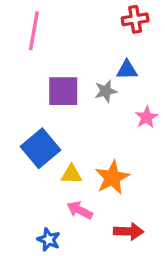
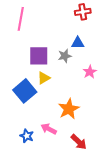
yellow triangle: (71, 174) -> (44, 78), moved, turned -32
red arrow: (129, 231) -> (79, 142), turned 42
blue star: (49, 240) -> (27, 136), moved

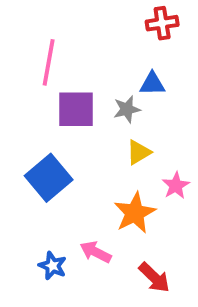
pink line: (21, 19) -> (49, 62), moved
pink star: (90, 72) -> (176, 186), moved
yellow triangle: (44, 78) -> (139, 152), moved

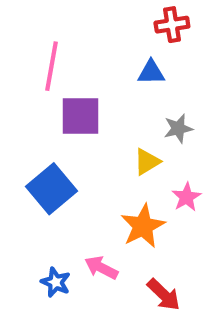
blue triangle: (152, 84) -> (151, 72), moved
gray star: (127, 109) -> (178, 128), moved

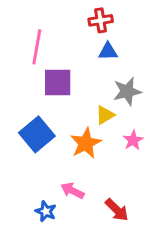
red cross: (172, 25) -> (101, 20), moved
gray star: (178, 128) -> (127, 91), size x1.4
orange star: (143, 226) -> (86, 143), moved
blue star: (56, 282) -> (46, 211), moved

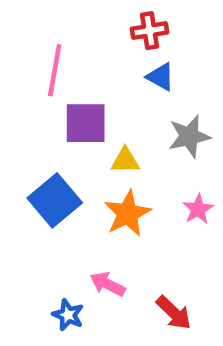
blue triangle: (108, 51) -> (161, 77), turned 30
yellow triangle: (105, 115) -> (125, 161), moved, turned 30

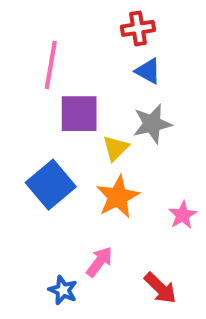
gray star: (189, 136) -> (152, 124), moved
yellow triangle: (125, 161) -> (116, 148), turned -44
pink star: (198, 209) -> (183, 215), moved
pink arrow: (108, 284) -> (99, 262), turned 100

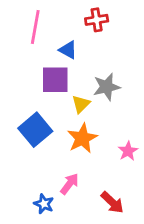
pink line: (51, 65) -> (35, 27), moved
blue triangle: (148, 71) -> (68, 50), moved

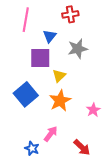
blue triangle: (68, 50) -> (50, 36), turned 40
gray star: (107, 87) -> (78, 49), moved

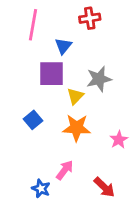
gray star: (78, 49) -> (99, 79), moved
blue square: (26, 94) -> (33, 120), size x0.6
orange star: (60, 101) -> (77, 128), turned 30

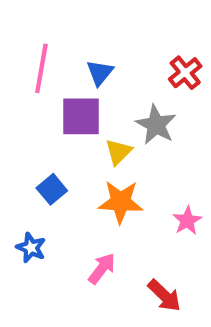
red cross: (90, 18) -> (185, 73), moved, turned -30
pink line: (33, 25) -> (41, 68), moved
gray star: (99, 79) -> (156, 125), turned -30
blue star: (41, 188) -> (31, 248), moved

